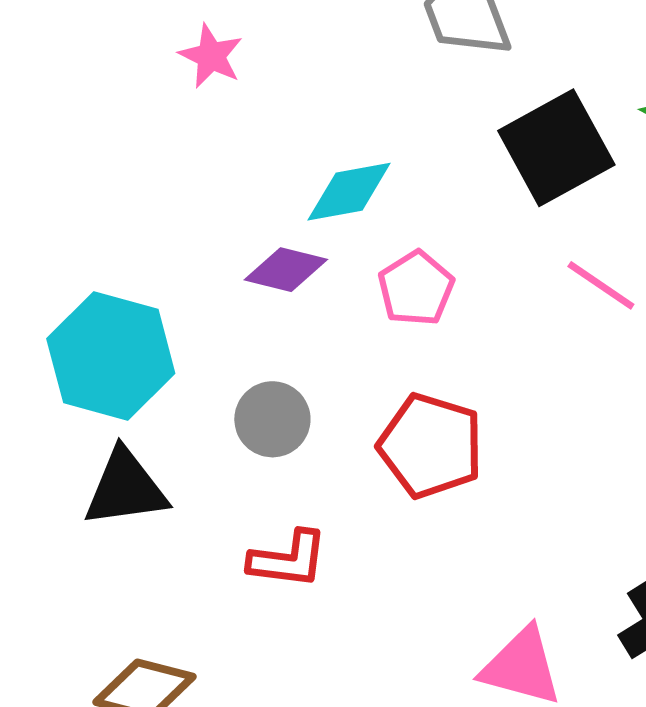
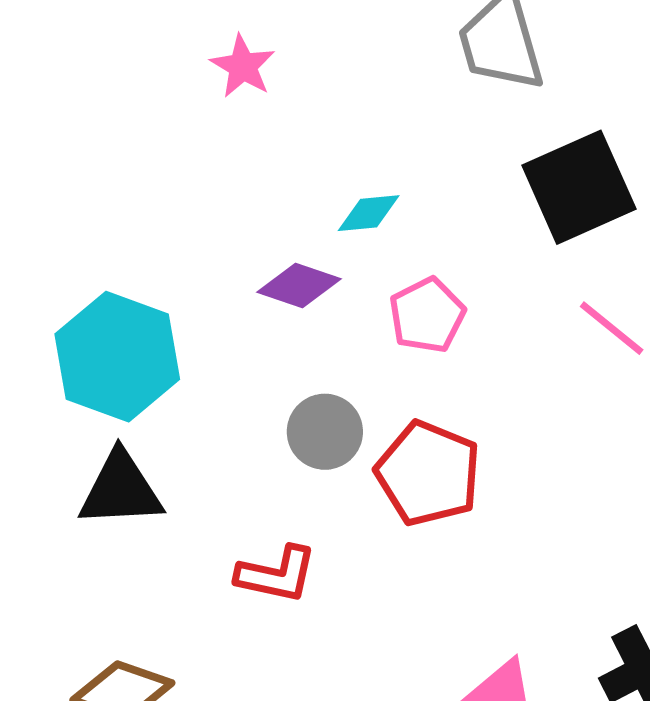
cyan diamond: (349, 192) -> (369, 213), size x0.7
gray circle: (272, 419) -> (325, 432), moved

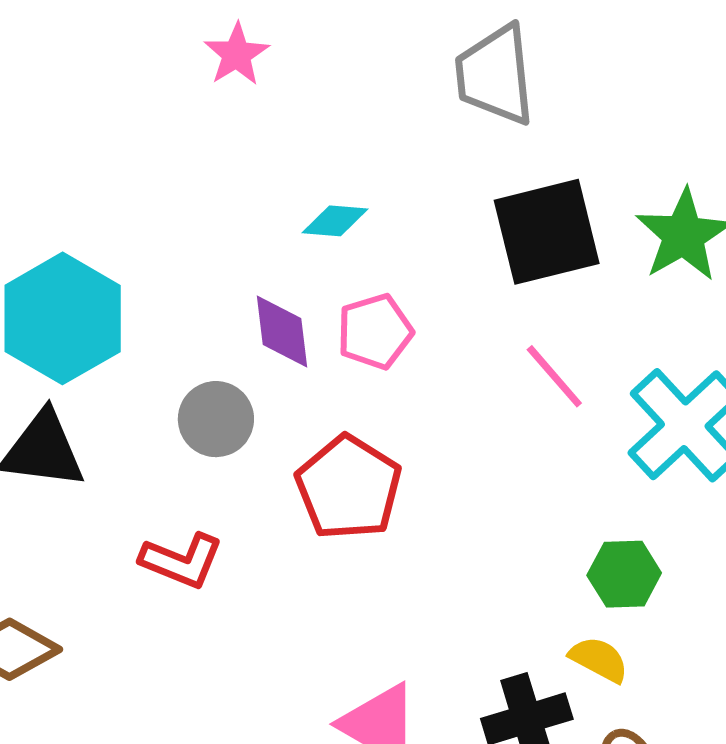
purple diamond: (299, 285) -> (282, 332), moved, turned 54
gray circle: (325, 432) -> (216, 419), moved

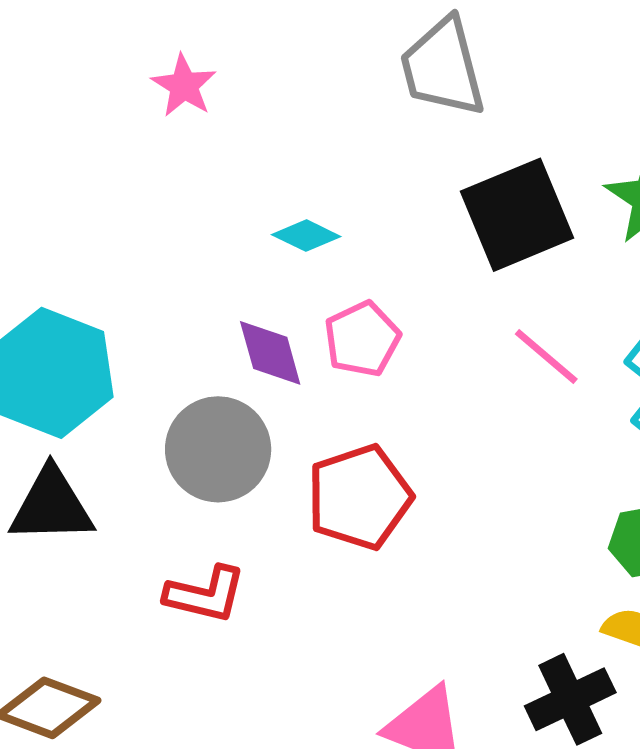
cyan diamond: (335, 221) -> (306, 236), turned 30
gray circle: (216, 419) -> (218, 449), size x1.4
red pentagon: (349, 487) -> (359, 497), turned 30

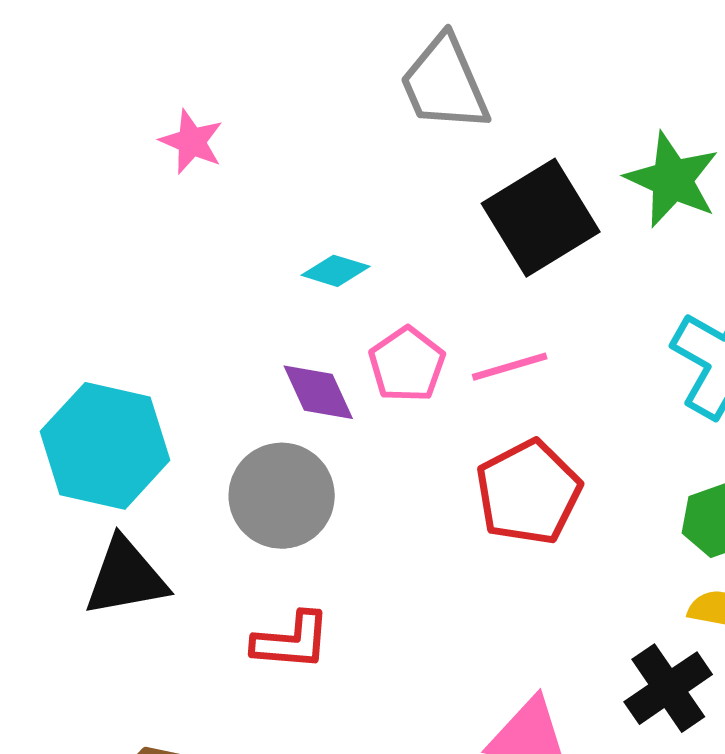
pink line: (546, 356) -> (510, 367), moved, turned -48
red pentagon: (359, 497) -> (528, 492), moved

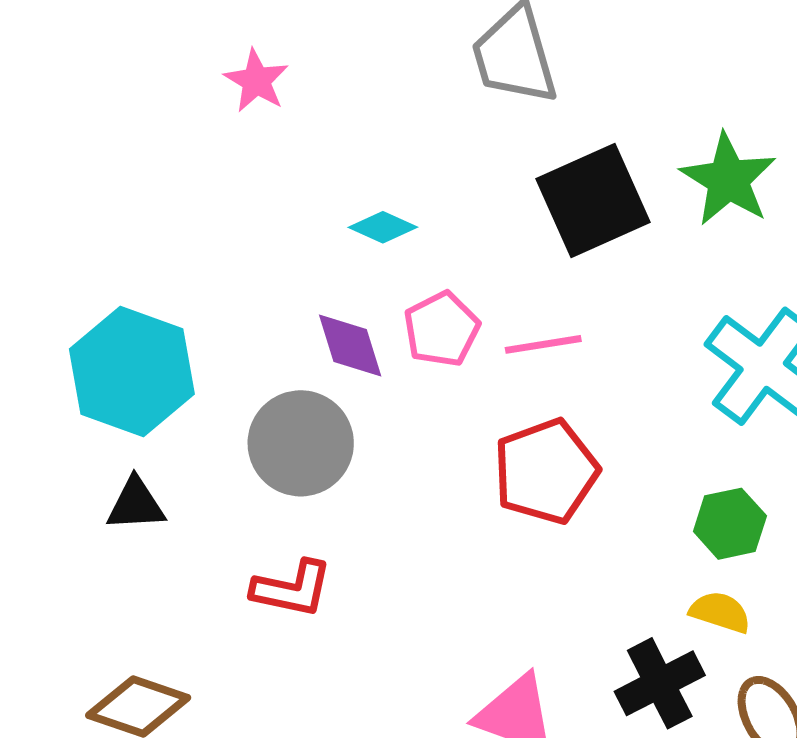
black triangle: (126, 577) -> (136, 504), size x0.7

